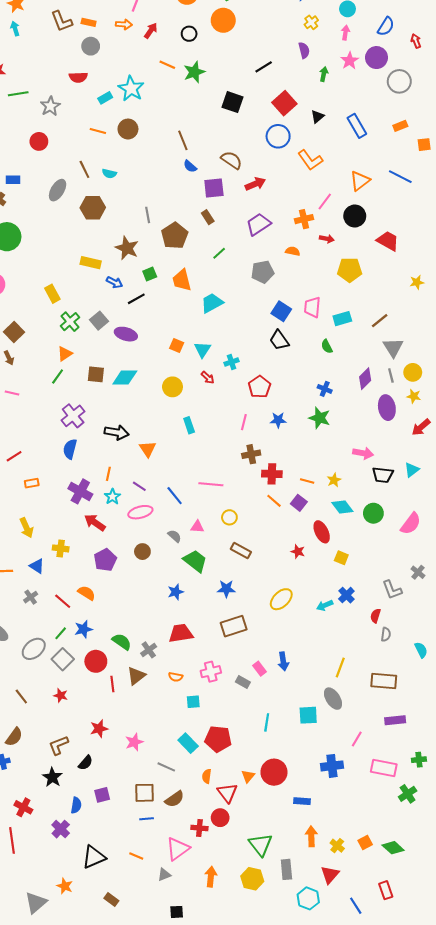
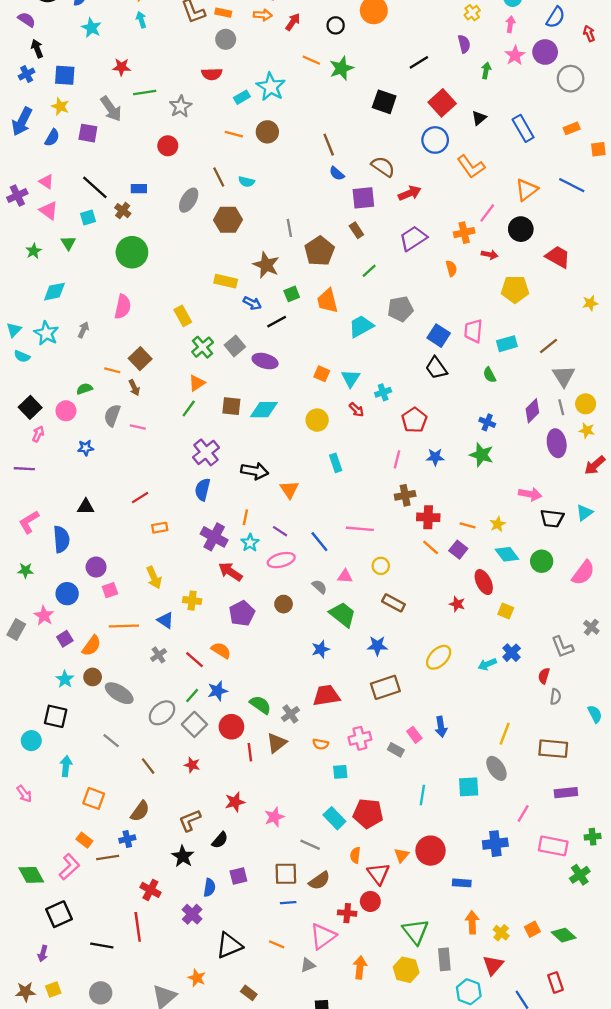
orange semicircle: (293, 251) -> (451, 268), turned 64
gray pentagon: (263, 272) -> (400, 309), moved

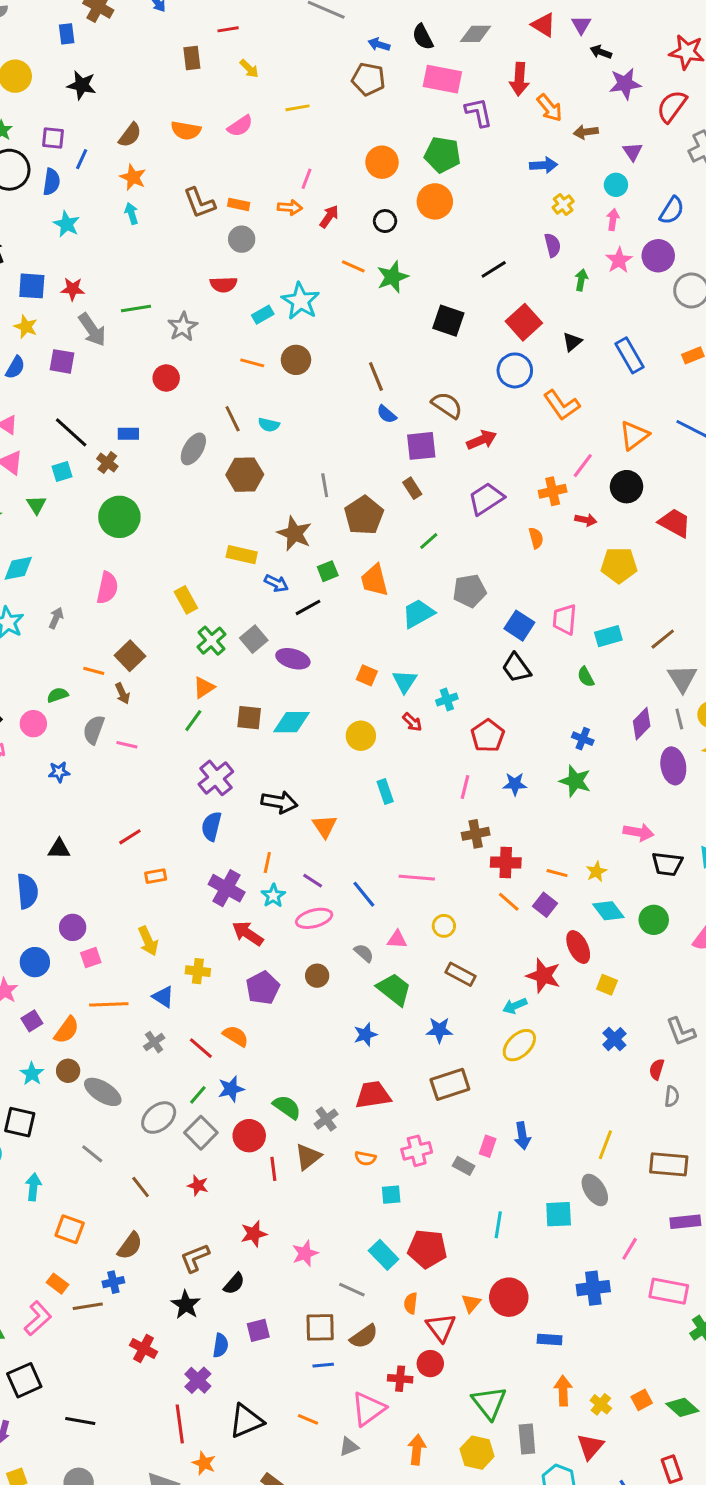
red star: (122, 67) -> (73, 289), moved
red star: (457, 604) -> (544, 976), size x1.6
cyan arrow: (487, 664) -> (515, 1006), moved
pink rectangle: (414, 735) -> (488, 1146), turned 56
red line: (138, 927) -> (180, 1424), moved

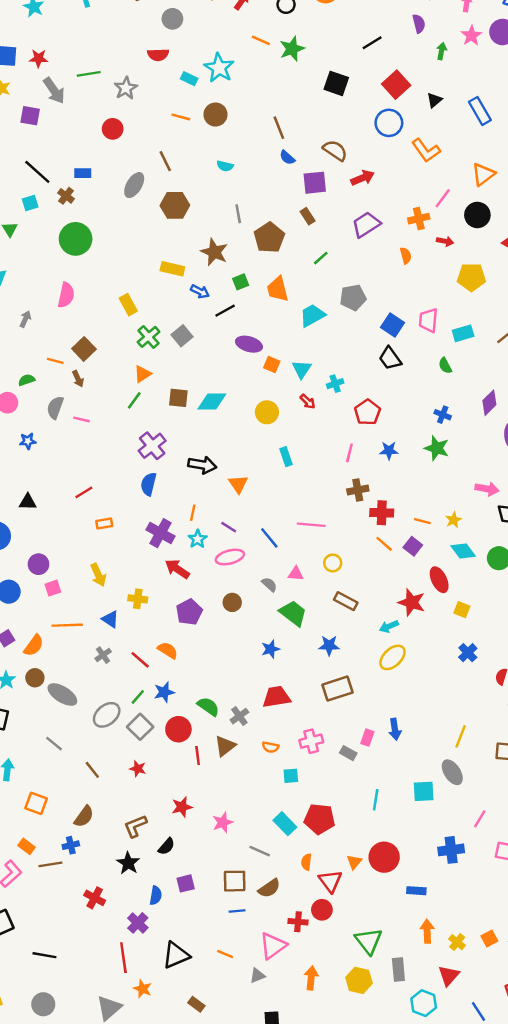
cyan rectangle: (263, 315) -> (189, 79), turned 56
cyan semicircle: (269, 425) -> (225, 166), moved
purple ellipse: (293, 659) -> (249, 344), moved

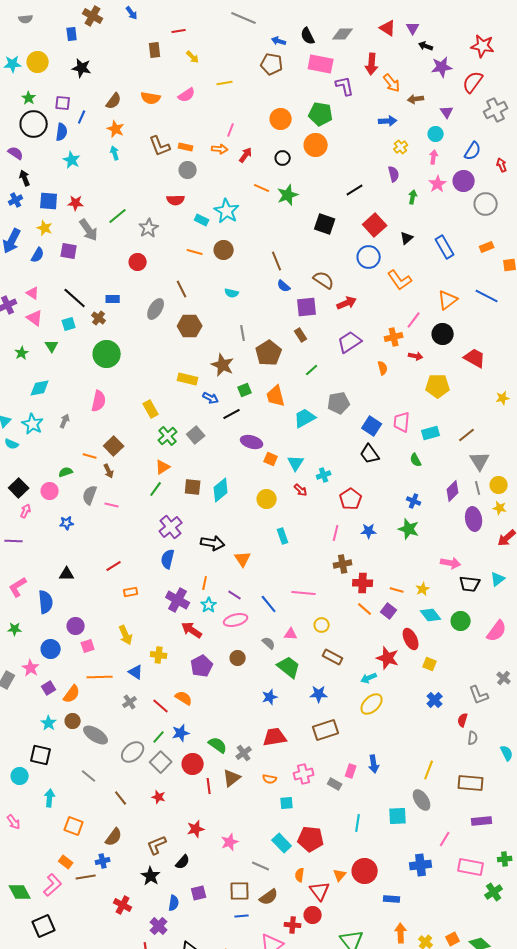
green line: (89, 74) -> (118, 216), turned -30
cyan diamond: (212, 402) -> (221, 490), turned -40

